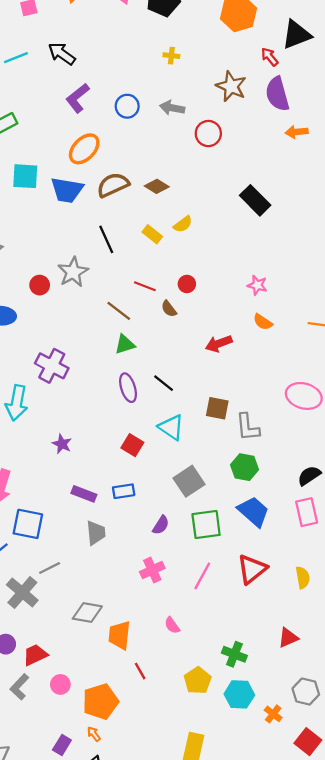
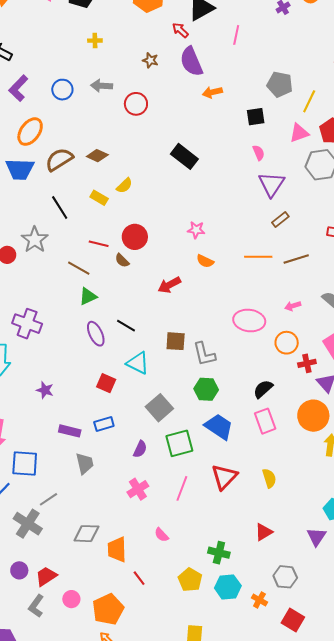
brown star: (231, 86) -> (150, 60), size x0.6
red circle: (187, 284) -> (135, 237), size x1.6

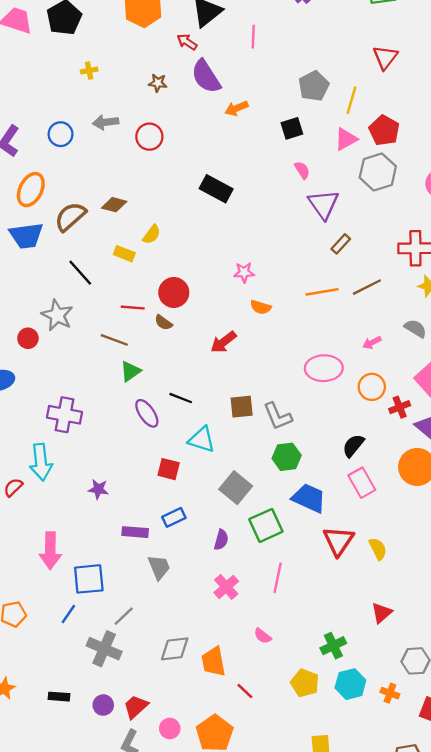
gray pentagon: (280, 84) -> (314, 86), turned -30
red triangle: (224, 477) -> (338, 541), moved
green cross: (219, 553) -> (333, 646), turned -30

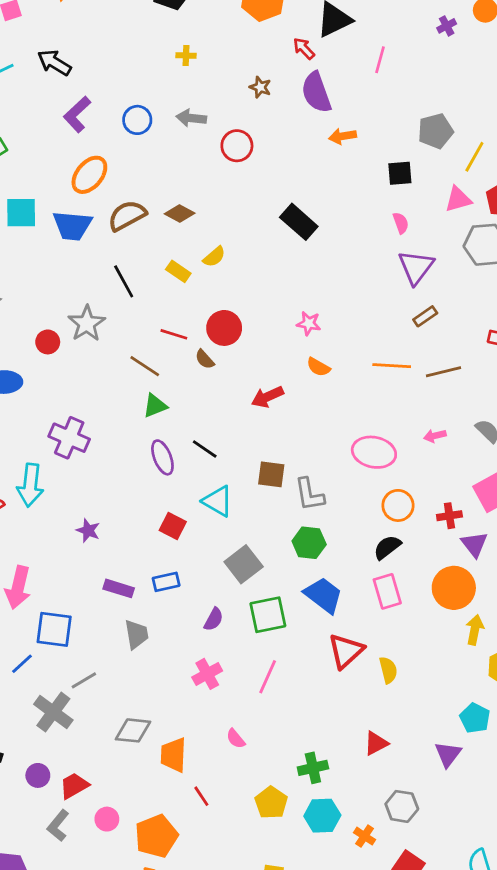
orange circle: (372, 387) -> (398, 505), moved

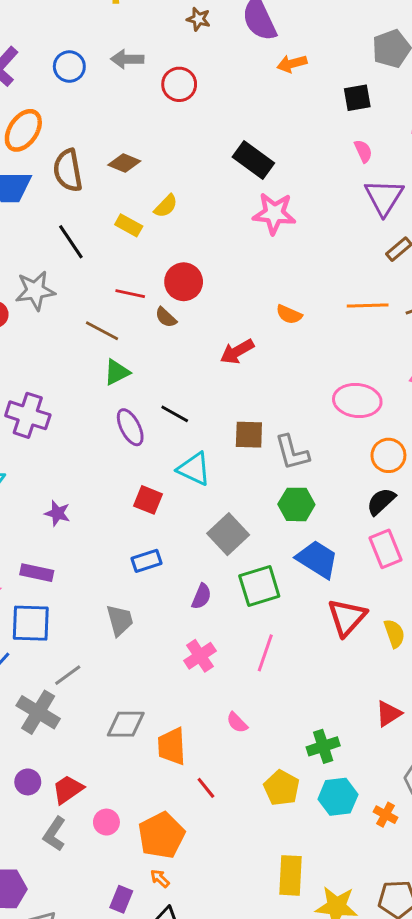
brown semicircle: (127, 216) -> (68, 170), turned -66
gray star: (87, 323) -> (35, 291), turned 30
pink star: (309, 323) -> (274, 213), moved, size x1.6
purple rectangle: (119, 588) -> (37, 573), moved

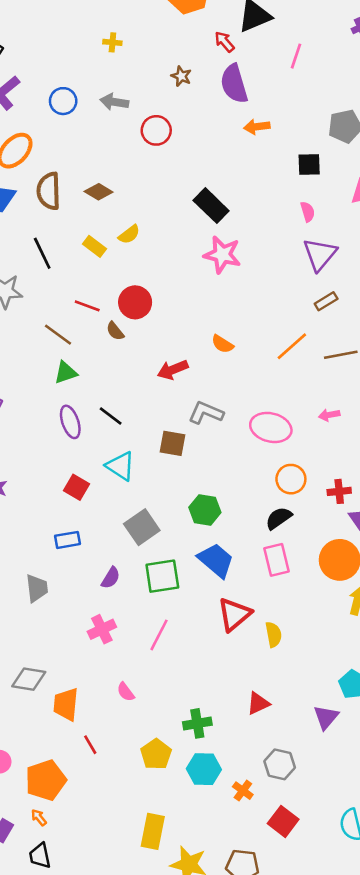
orange line: (368, 306) -> (292, 346), turned -48
gray L-shape: (292, 452) -> (206, 413), moved, turned 120

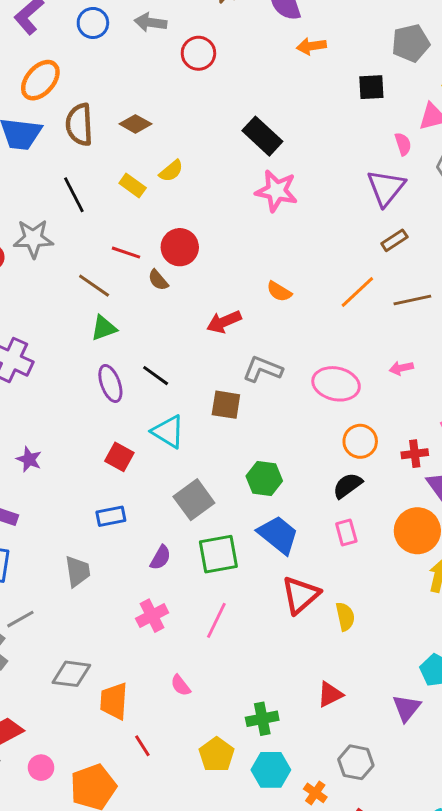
pink semicircle: (308, 212) -> (403, 144), moved
pink rectangle: (277, 560) -> (346, 533), size x0.7

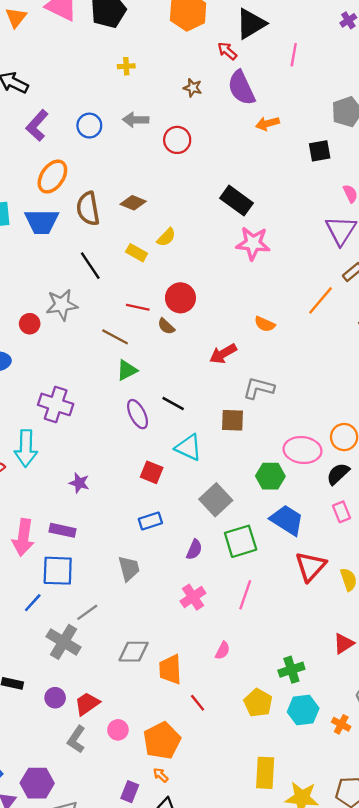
orange line: (357, 292) -> (321, 300), moved
pink ellipse: (336, 384) -> (302, 450), moved
pink semicircle: (181, 685) -> (223, 651), turned -108

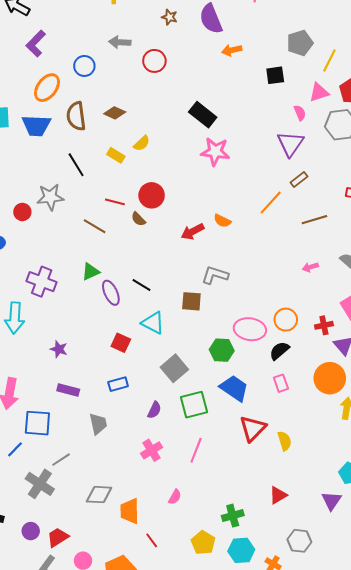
blue circle: (89, 126) -> (84, 66), moved
red arrow: (223, 354) -> (192, 232), moved
green triangle: (127, 370) -> (91, 272), moved
purple rectangle: (63, 530) -> (68, 390), moved

